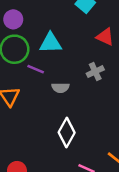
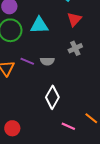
red triangle: (105, 37) -> (74, 19), moved, turned 49
purple line: (36, 69) -> (27, 61), moved

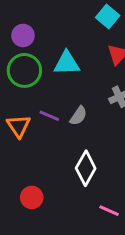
gray semicircle: (47, 61) -> (78, 116), turned -56
red circle: (12, 128) -> (32, 197), moved

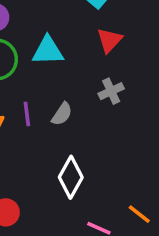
purple line: (49, 116) -> (27, 114), turned 60

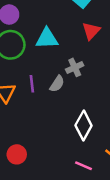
gray cross: (111, 91) -> (75, 67), moved
white diamond: (71, 177) -> (84, 125), moved

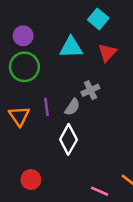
cyan triangle: (47, 38) -> (71, 47), moved
white diamond: (84, 125) -> (68, 139), moved

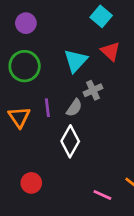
purple circle: (23, 36) -> (26, 23), moved
cyan triangle: (71, 47) -> (76, 61), moved, turned -45
red triangle: (107, 53) -> (110, 51), turned -30

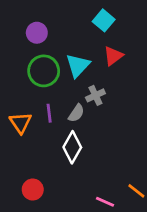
purple circle: (26, 23) -> (37, 33), moved
red triangle: (110, 51) -> (113, 56), turned 40
green circle: (25, 66) -> (44, 71), moved

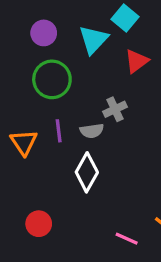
cyan triangle: (78, 65) -> (93, 40), moved
gray semicircle: (76, 113) -> (92, 131), turned 48

